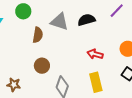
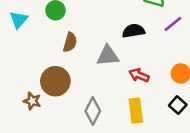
gray triangle: (60, 22) -> (108, 56), moved, turned -30
brown circle: (42, 66) -> (55, 81), moved, size x1.5

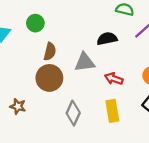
brown circle: (55, 81) -> (49, 78), moved

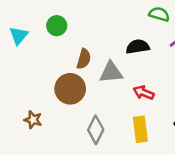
brown semicircle: (50, 52) -> (84, 59), moved

